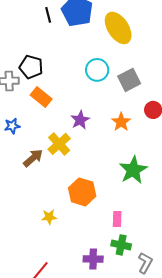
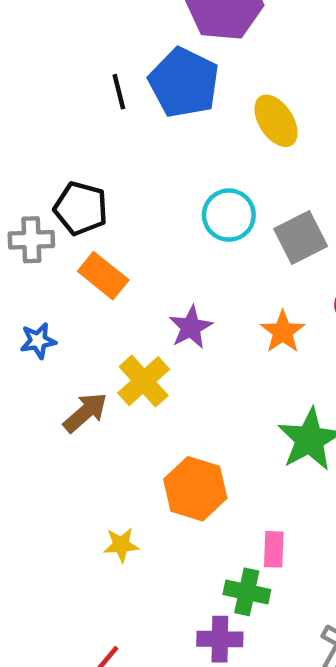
yellow ellipse: (118, 28) -> (276, 121), size x0.7
green cross: (121, 245) -> (247, 592), moved

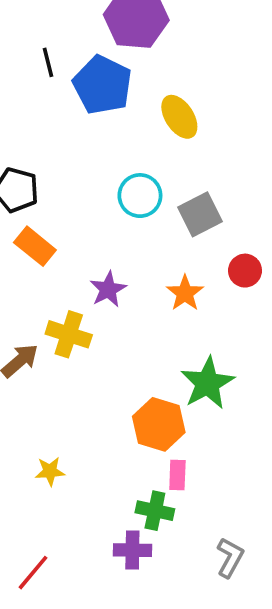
black line: (119, 92) -> (48, 62), moved
yellow cross: (144, 381) -> (69, 334), turned -30
orange hexagon: (195, 489) -> (159, 424), moved

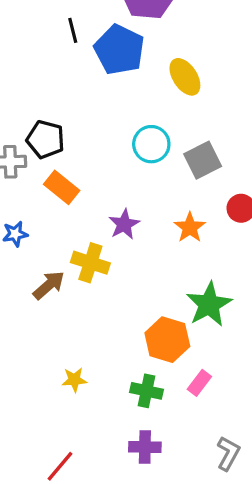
pink rectangle: (177, 475) -> (199, 383), moved, turned 35
green cross: (155, 511) -> (146, 391), moved

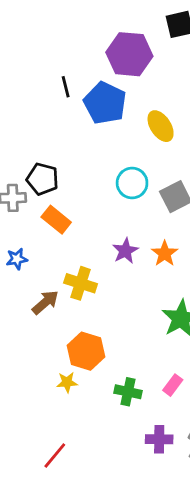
purple star: (124, 224) -> (125, 251), moved
orange hexagon: (167, 340) -> (86, 351), moved
purple cross: (145, 447) -> (159, 439), moved

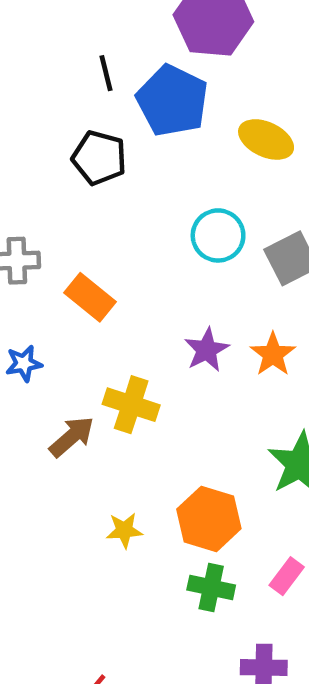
yellow ellipse: (161, 126) -> (266, 139), turned -32
black pentagon: (43, 179) -> (99, 158), moved
orange hexagon: (86, 351) -> (209, 519), moved
yellow star: (67, 382) -> (124, 530), moved

